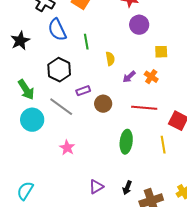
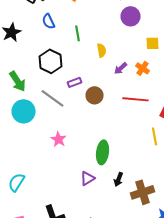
blue semicircle: (57, 30) -> (48, 21), size x0.7
green ellipse: (126, 142) -> (102, 152), moved

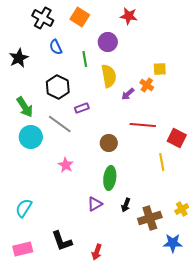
purple circle: (130, 16) -> (108, 42), moved
yellow semicircle: (102, 50) -> (109, 76), size x1.6
orange cross: (142, 68) -> (147, 85), moved
brown circle: (94, 95) -> (109, 143), moved

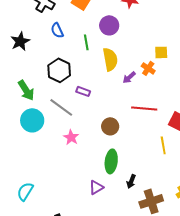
purple rectangle: (82, 108) -> (83, 91), turned 40
pink star: (66, 165) -> (71, 137), moved
black arrow: (126, 205) -> (131, 181), moved

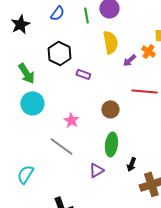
blue semicircle: (57, 30) -> (57, 13), turned -119
green line: (86, 42) -> (86, 15), moved
gray line: (61, 107) -> (61, 146), moved

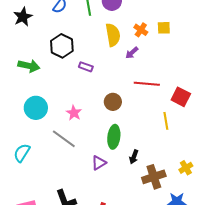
orange cross: (148, 51) -> (141, 30), moved
green arrow: (26, 73) -> (29, 66), turned -45
cyan circle: (32, 103) -> (36, 108), moved
cyan semicircle: (25, 174) -> (22, 153), moved

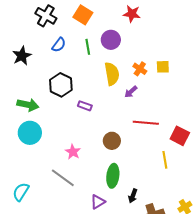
cyan circle: (36, 108) -> (30, 133), moved

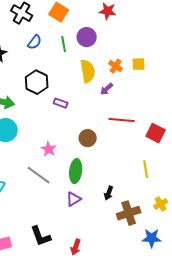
yellow line: (165, 160) -> (146, 169), moved
green ellipse: (113, 176) -> (76, 171), moved

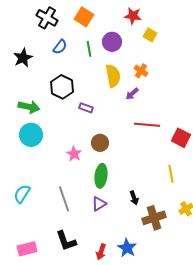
yellow square: (139, 64) -> (150, 35), moved, turned 32
brown circle: (88, 138) -> (100, 143), moved
gray line: (39, 175) -> (64, 199), moved, turned 35
black arrow: (109, 193) -> (134, 198), turned -40
blue star: (152, 238) -> (127, 248), moved, turned 30

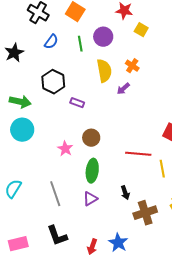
red line: (147, 125) -> (138, 154), moved

